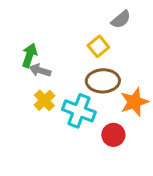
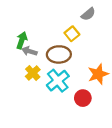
brown ellipse: (103, 81) -> (59, 54), moved
cyan cross: (79, 111) -> (58, 81), turned 30

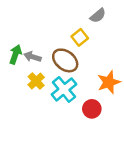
green arrow: (22, 40) -> (16, 54), moved
brown ellipse: (59, 54) -> (65, 60), turned 40

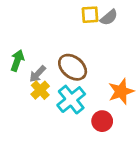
yellow square: (80, 37) -> (90, 15), moved, turned 35
gray arrow: (32, 57) -> (37, 74), moved, turned -63

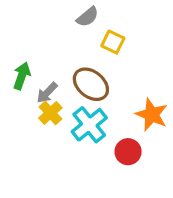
yellow square: (90, 15) -> (113, 42), moved, turned 30
gray semicircle: (109, 17) -> (88, 17), moved
orange star: (121, 91) -> (152, 115), turned -30

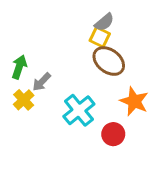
gray semicircle: (88, 17) -> (104, 22), moved
brown ellipse: (91, 84) -> (109, 61), moved
yellow cross: (50, 113) -> (24, 100), moved

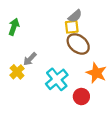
yellow square: (100, 37) -> (72, 27), turned -32
green arrow: (19, 67) -> (14, 27), moved

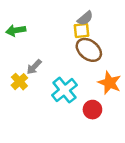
green arrow: (14, 27) -> (16, 30), turned -119

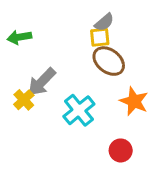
gray arrow: (34, 67) -> (42, 82), size x1.5
red circle: (92, 110) -> (121, 150), moved

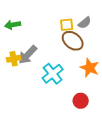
gray semicircle: (104, 22) -> (85, 23), moved
yellow cross: (24, 100) -> (14, 59), moved, turned 32

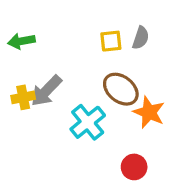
gray semicircle: (85, 23) -> (141, 38), turned -32
brown ellipse: (73, 41) -> (121, 89), moved

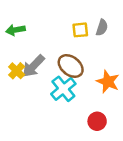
brown ellipse: (121, 89) -> (71, 66), moved
yellow cross: (23, 97) -> (17, 71), turned -35

